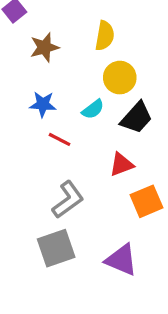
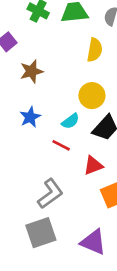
yellow semicircle: (105, 36) -> (95, 50), moved
blue star: (43, 104) -> (30, 117), turned -30
red line: (60, 139) -> (61, 145), moved

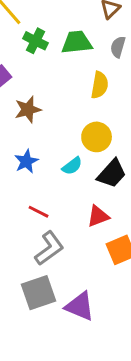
red line: (61, 145) -> (39, 212), moved
purple triangle: (93, 242) -> (80, 306), moved

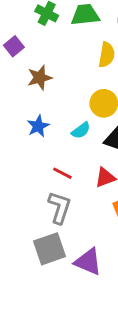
red line: (39, 212) -> (62, 173), moved
gray L-shape: (49, 248) -> (60, 207), turned -36

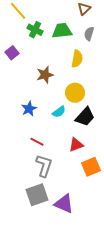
brown star: (40, 78) -> (45, 75), moved
red line: (62, 173) -> (37, 142), moved

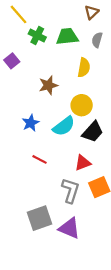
cyan semicircle: (59, 112) -> (64, 126), size x1.5
gray L-shape: (44, 166) -> (70, 190), moved

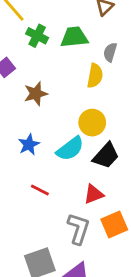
gray semicircle: (97, 40) -> (110, 52), moved
brown star: (48, 85) -> (36, 94), moved

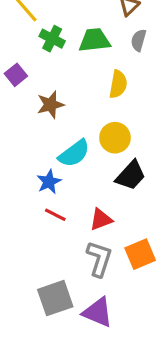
gray semicircle: (110, 52) -> (139, 40), moved
blue star: (29, 145) -> (49, 182), moved
cyan semicircle: (70, 149) -> (74, 153), moved
red triangle: (94, 194) -> (101, 219), moved

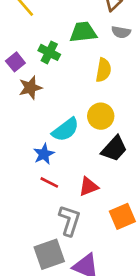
green cross: (52, 39) -> (49, 52), moved
gray semicircle: (139, 40) -> (121, 32), turned -96
brown star: (51, 105) -> (30, 88), moved
gray L-shape: (99, 259) -> (70, 220), moved

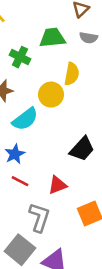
yellow circle: (101, 116) -> (51, 95), moved
cyan semicircle: (66, 130) -> (25, 119), moved
gray square: (49, 254) -> (20, 250), turned -32

